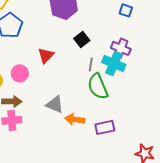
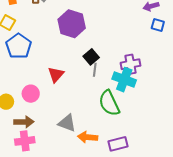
blue square: (126, 10) -> (158, 25), moved
purple cross: (121, 48) -> (131, 64), turned -30
gray line: (91, 64) -> (95, 70), moved

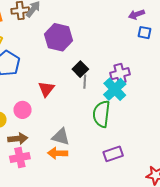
cyan cross: (124, 80) -> (115, 89), turned 30
green semicircle: (109, 103) -> (101, 114), turned 36
orange arrow: (88, 137) -> (58, 153), moved

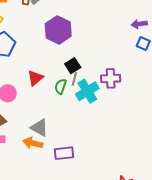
cyan cross: (115, 89) -> (87, 91), moved
green semicircle: (101, 114) -> (61, 87), moved, size x0.6
purple rectangle: (113, 154) -> (64, 153), moved

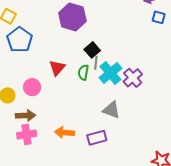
purple cross: (111, 78) -> (133, 78), moved, turned -30
gray triangle: (39, 128) -> (111, 110), moved

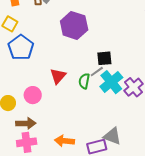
black square: (92, 50) -> (104, 58), moved, turned 35
gray line: (96, 63) -> (97, 72), turned 48
gray triangle: (111, 110) -> (112, 136), moved

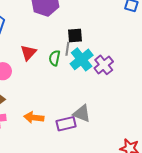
gray line: (97, 72) -> (67, 49), turned -48

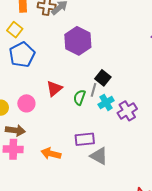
black square: (75, 36) -> (103, 78), turned 35
cyan cross: (82, 59) -> (106, 102), size x0.7
purple rectangle: (66, 124) -> (85, 139), moved

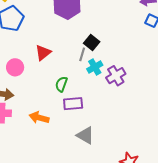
green semicircle: (79, 97) -> (61, 84), moved
gray triangle: (99, 156) -> (85, 135), moved

